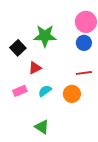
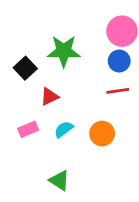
red line: (84, 73) -> (118, 91), moved

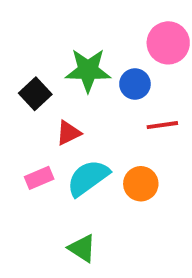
blue circle: (119, 61) -> (135, 84), moved
cyan semicircle: (64, 129) -> (88, 178), size x1.6

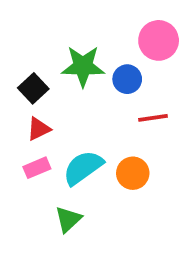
red triangle: (68, 133) -> (39, 129), moved
green triangle: (82, 248) -> (68, 219), moved, turned 44

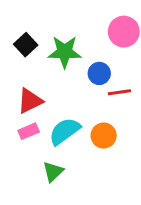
blue circle: (127, 79) -> (99, 73), moved
black square: (33, 88) -> (26, 45), moved
red triangle: (39, 129) -> (30, 101), size x1.4

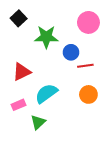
black square: (26, 45) -> (19, 18), moved
pink rectangle: (29, 131) -> (19, 105), moved
orange circle: (104, 136) -> (88, 94), moved

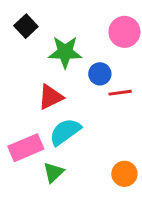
red triangle: (22, 72) -> (51, 97), moved
orange circle: (88, 94) -> (124, 174), moved
pink rectangle: (19, 105) -> (26, 148), size x1.6

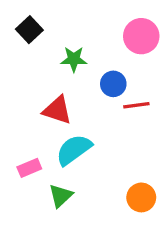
green star: (65, 52) -> (74, 59), size x0.7
red triangle: (51, 97) -> (57, 110), turned 44
pink rectangle: (26, 148) -> (29, 168), size x0.6

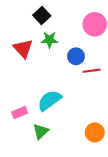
black square: (29, 30) -> (42, 15), moved
red triangle: (57, 110) -> (23, 49), moved, turned 30

